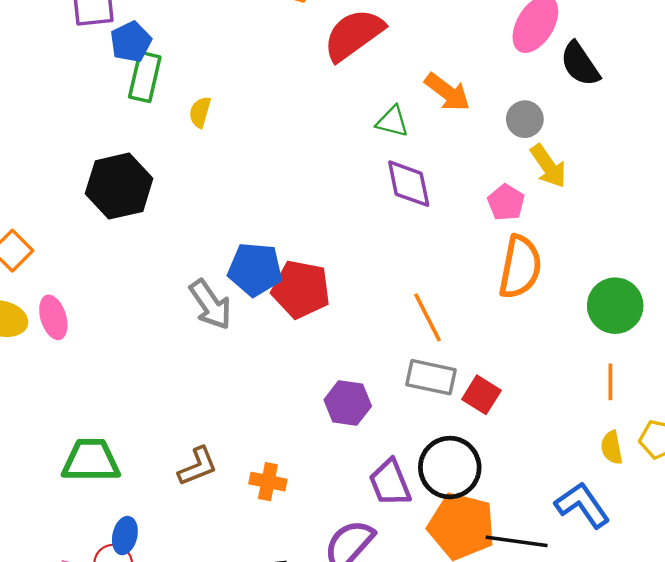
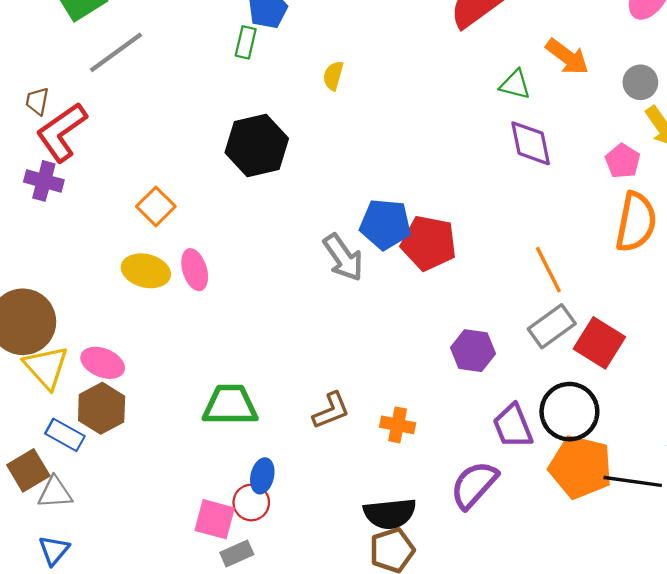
green rectangle: (145, 77) -> (246, 42), moved, size x0.7
gray rectangle: (431, 377) -> (552, 326), turned -48
red square: (481, 395) -> (599, 343), size x1.4

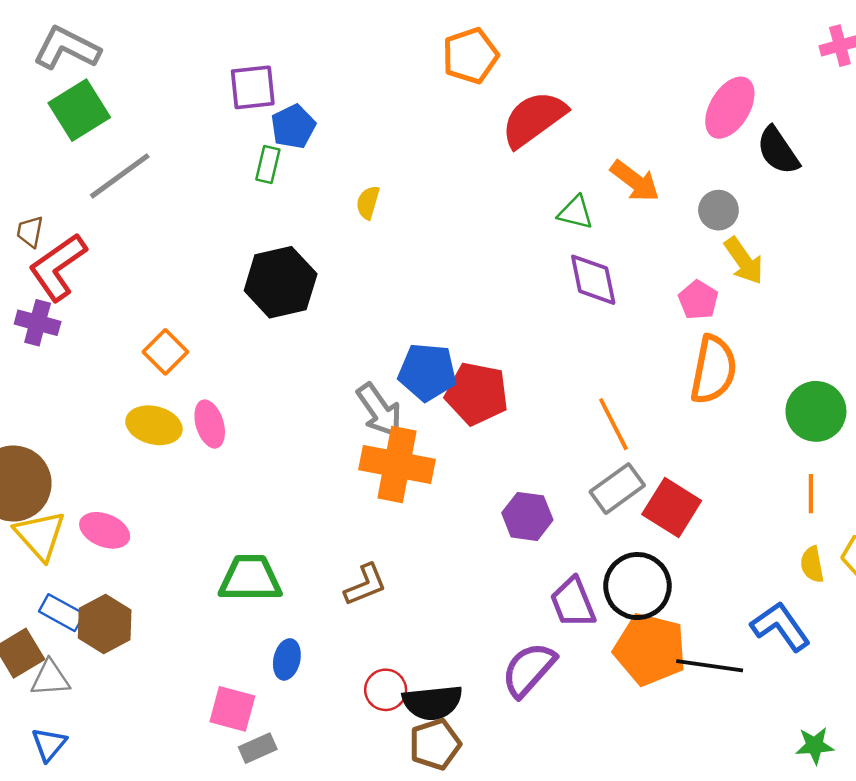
brown hexagon: (102, 408) -> (105, 624), moved
orange cross: (398, 425) -> (397, 465), moved, size x1.8
red circle: (251, 503) -> (386, 690), moved

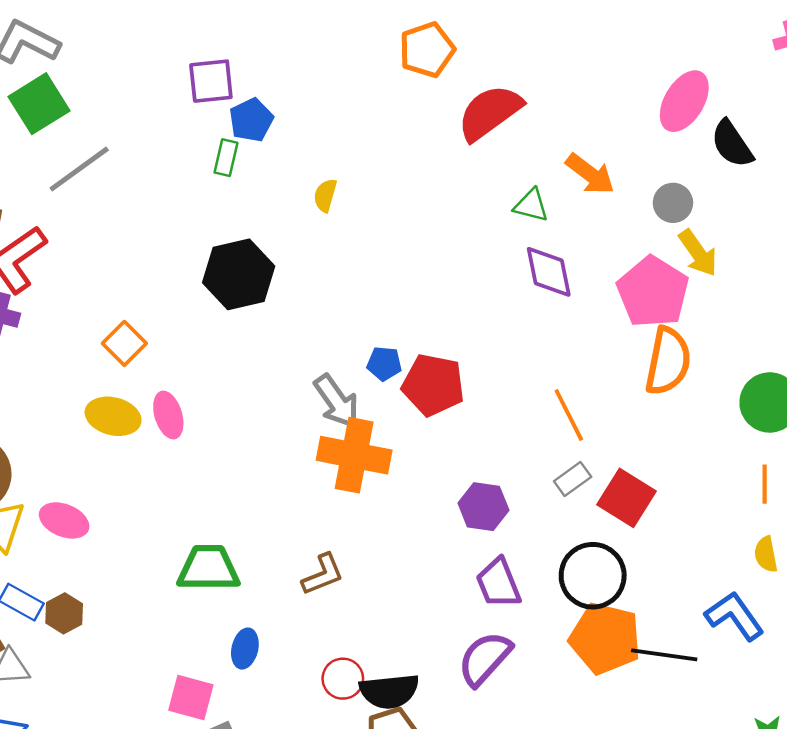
pink pentagon: (698, 300) -> (653, 292), size x1.8
blue pentagon: (427, 372) -> (384, 364), size x0.6
gray rectangle: (617, 489) -> (573, 479), size x0.7
purple trapezoid: (573, 602) -> (498, 583), moved
brown hexagon: (105, 624) -> (64, 613), size x0.7

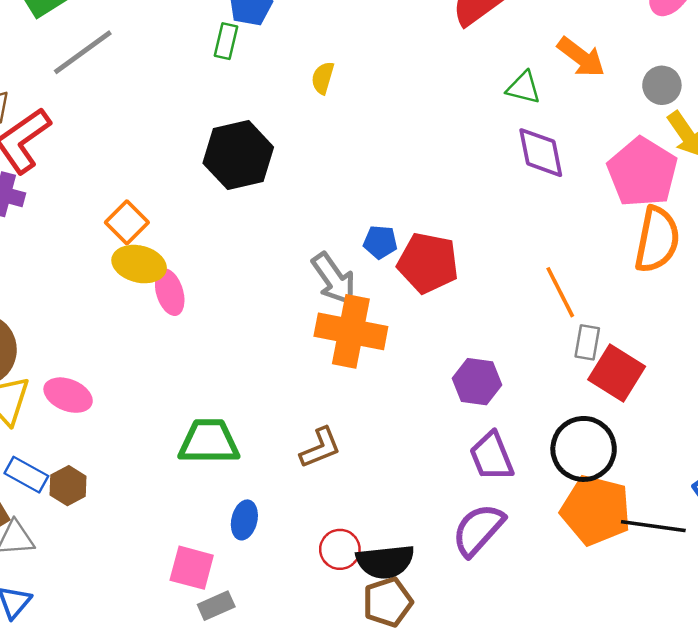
yellow ellipse: (113, 416) -> (139, 264), moved
gray rectangle: (573, 479) -> (587, 342), moved, turned -44

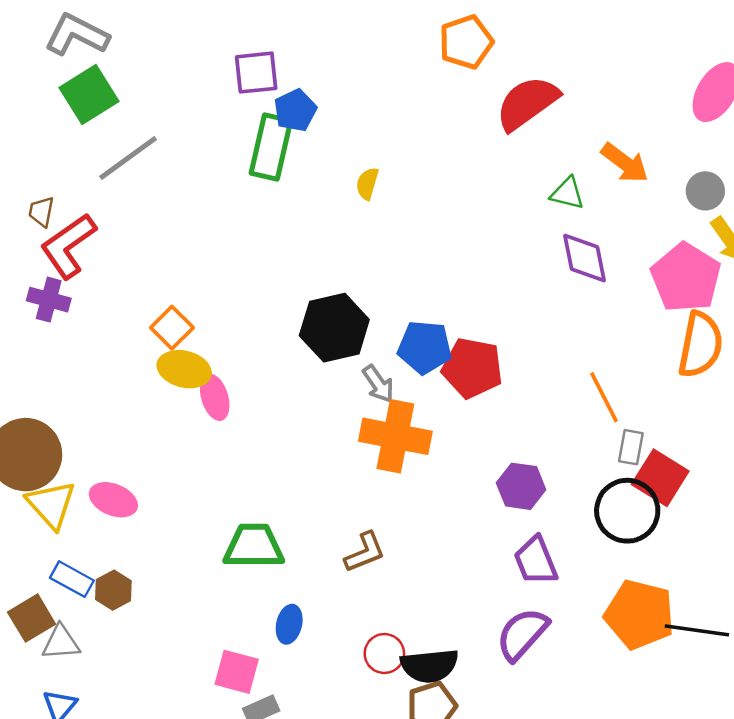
green rectangle: (226, 41) -> (271, 147), size x1.8
black hexagon: (238, 155) -> (334, 328), moved
blue pentagon: (380, 242) -> (425, 347), size x1.6
gray arrow: (334, 279) -> (378, 384), size x0.7
black circle: (584, 449) -> (627, 511), moved

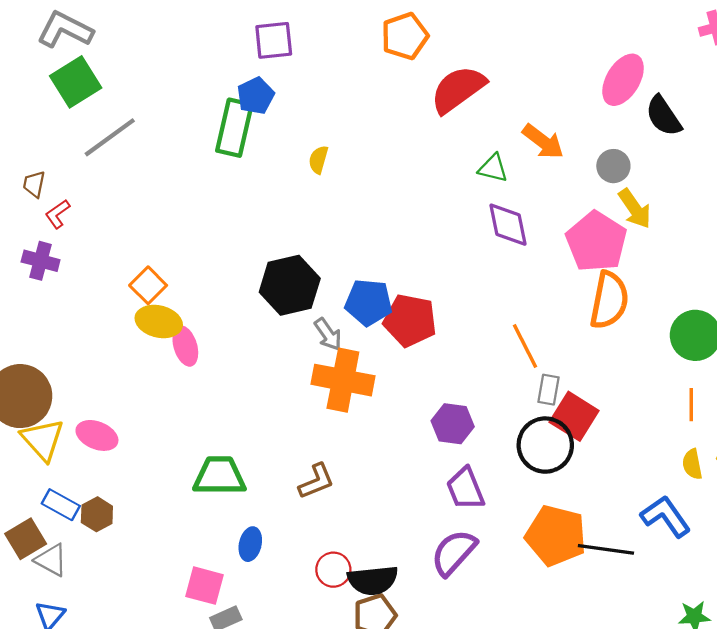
purple square: (256, 73) -> (274, 40), moved
red L-shape: (68, 246) -> (58, 214), size x0.5
gray triangle: (61, 643) -> (51, 560), turned 33

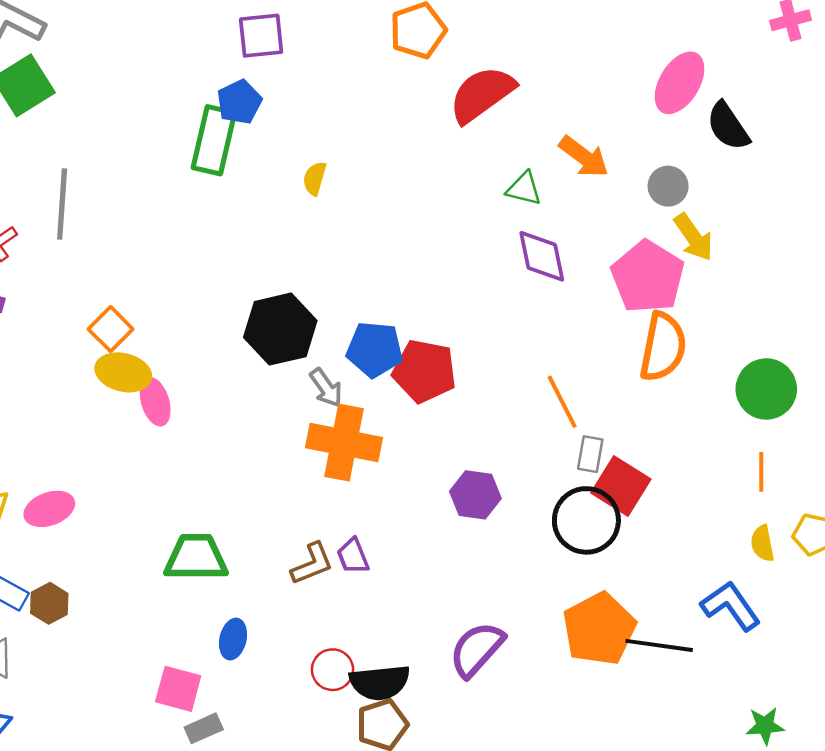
gray line: (110, 137) -> (62, 204), moved, turned -50
pink ellipse: (97, 435) -> (49, 509), turned -42
purple trapezoid: (465, 489) -> (353, 556), moved, size x0.7
orange pentagon: (556, 536) -> (599, 629), turned 30

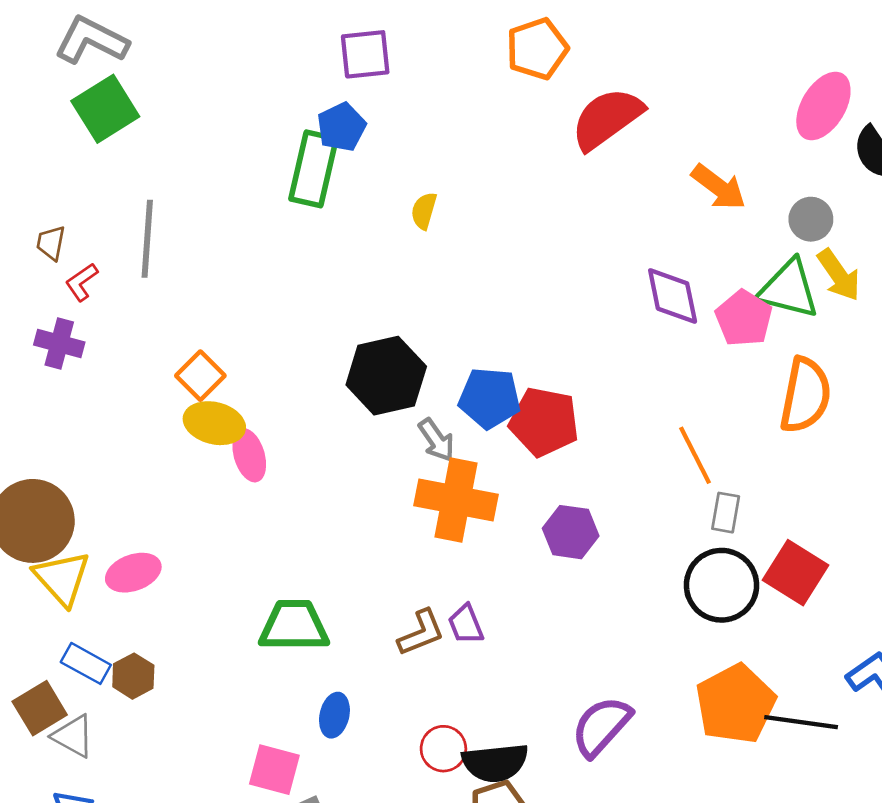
green triangle: (524, 189) -> (789, 289), moved, size x1.6
pink pentagon: (648, 277) -> (744, 318), moved, size x0.7
red square: (621, 486) -> (796, 573), moved
purple hexagon: (475, 495) -> (571, 532), moved

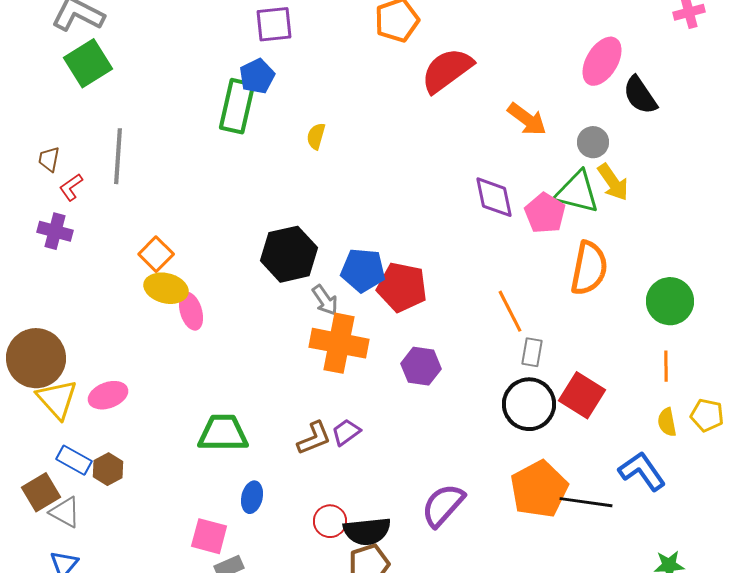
purple trapezoid: (466, 624) -> (346, 432), turned 76

